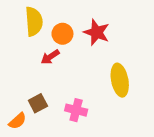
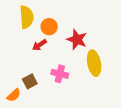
red star: (97, 32) -> (77, 40), moved
pink cross: (76, 110) -> (60, 74), moved

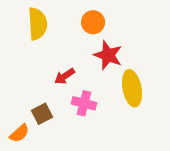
orange circle: (49, 27) -> (93, 22), moved
red arrow: (39, 45) -> (65, 76), moved

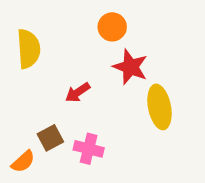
yellow semicircle: (38, 24) -> (29, 49), moved
pink cross: (84, 103) -> (89, 149), moved

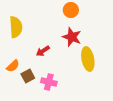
orange circle: (112, 27) -> (71, 10), moved
orange semicircle: (23, 162) -> (13, 66), moved

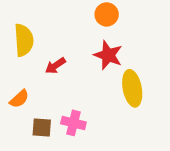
red arrow: (43, 51) -> (55, 66), moved
brown square: (28, 76) -> (42, 127), moved, turned 32

